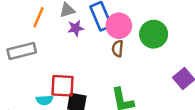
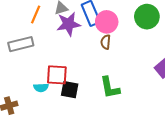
purple star: (76, 28) -> (69, 24), size x1.6
green circle: (154, 34) -> (147, 17), moved

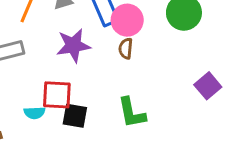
purple star: (69, 24) -> (73, 46), moved

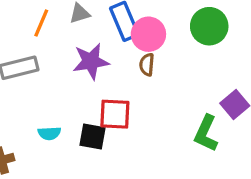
red square: (57, 95) -> (115, 114), moved
green L-shape: (132, 113) -> (206, 133), moved, turned 36

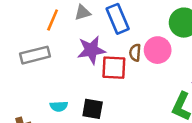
pink circle: (148, 34) -> (158, 50), moved
red square: (115, 114) -> (114, 68), moved

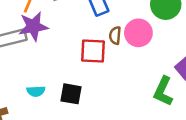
purple star: (91, 50) -> (33, 26), moved

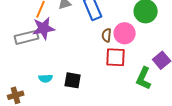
red square: (93, 51) -> (116, 57), moved

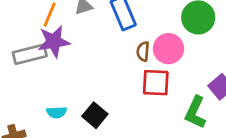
black square: (73, 80) -> (95, 115), turned 30

